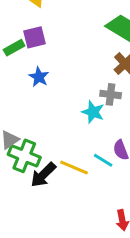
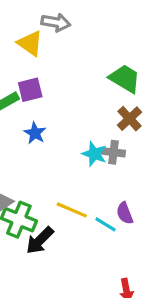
cyan star: (93, 112) -> (94, 154), moved
yellow line: (74, 168) -> (72, 210), moved

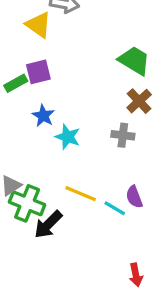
cyan star: (94, 154) -> (68, 137), moved

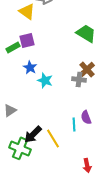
brown cross: (139, 101) -> (87, 69), moved
yellow line: (81, 194) -> (53, 138), moved, turned 36
green cross: (27, 203) -> (20, 148), moved
cyan line: (115, 208) -> (74, 124), turned 56

